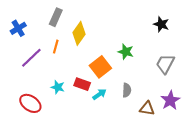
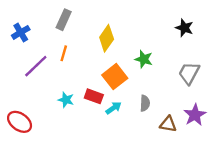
yellow diamond: (79, 33) -> (107, 38), moved
red ellipse: (30, 103) -> (20, 122), moved

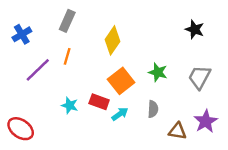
green star: (144, 59) -> (158, 72), moved

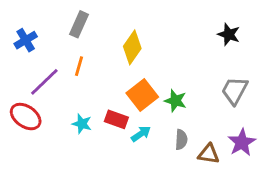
green star: (158, 72) -> (175, 101), moved
gray semicircle: (153, 109) -> (181, 140), moved
red ellipse: (21, 129) -> (26, 117), moved

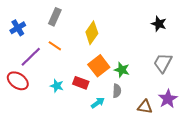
orange line: (79, 66) -> (55, 46), turned -72
cyan arrow: (141, 134) -> (98, 103), moved
gray semicircle: (181, 140) -> (117, 91), moved

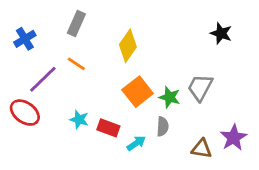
gray trapezoid: (163, 63) -> (200, 88), moved
red rectangle: (81, 83) -> (108, 128), moved

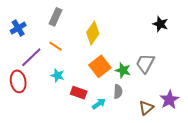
red ellipse: (25, 113) -> (18, 81), turned 45
cyan star: (79, 120) -> (57, 75), moved
brown triangle: (202, 149) -> (146, 108), turned -49

